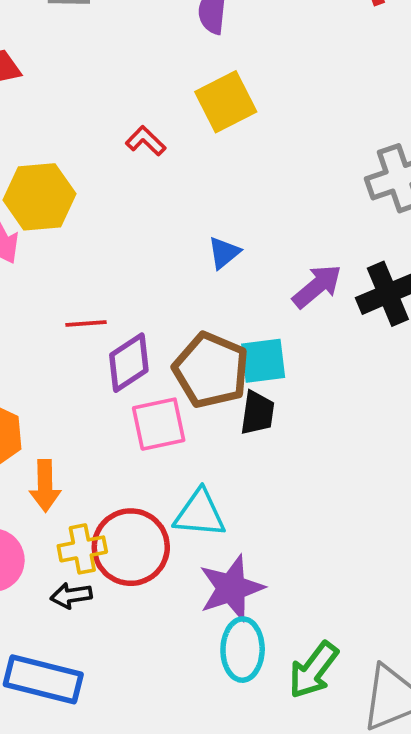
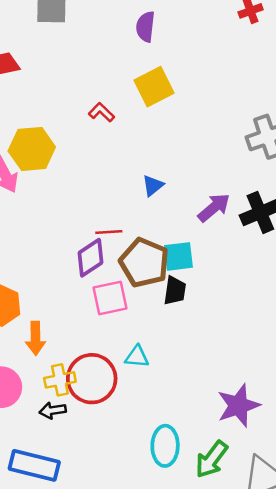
red line: (86, 323) -> (109, 232), moved
cyan triangle: (200, 514) -> (137, 357), size x0.7
purple star: (231, 588) -> (238, 406), moved

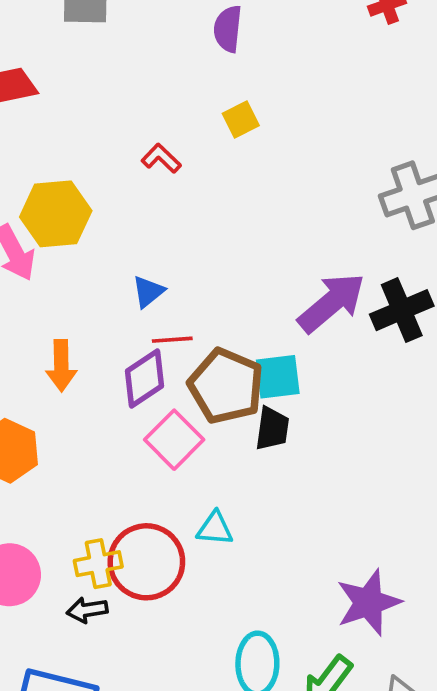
yellow square: (154, 87) -> (241, 119), size x0.6
blue triangle: (153, 186) -> (148, 292), moved
purple arrow: (214, 208) -> (331, 303), size x1.4
pink square: (110, 298) -> (174, 440), turned -33
orange arrow: (36, 338) -> (61, 366), moved

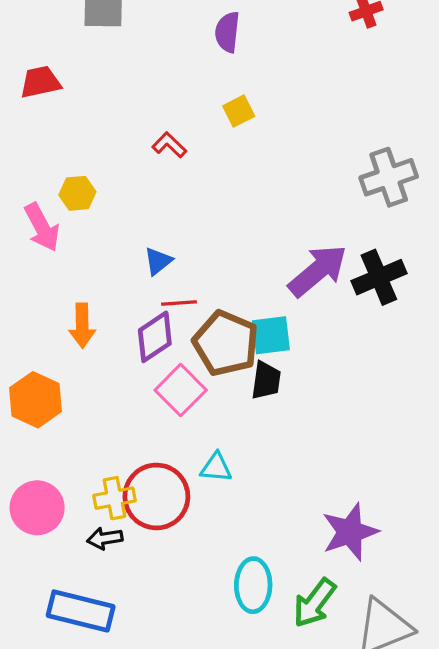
yellow hexagon: (56, 214) -> (77, 193), size x0.6

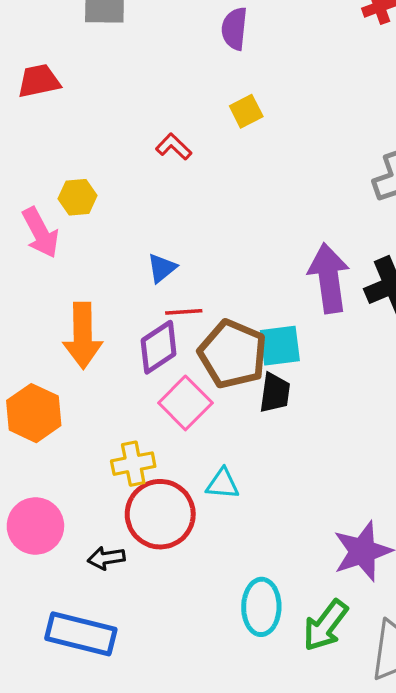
purple arrow: (318, 271) -> (329, 278), turned -58
orange arrow: (82, 326) -> (83, 335), size x1.4
yellow cross: (114, 498) -> (133, 464), moved

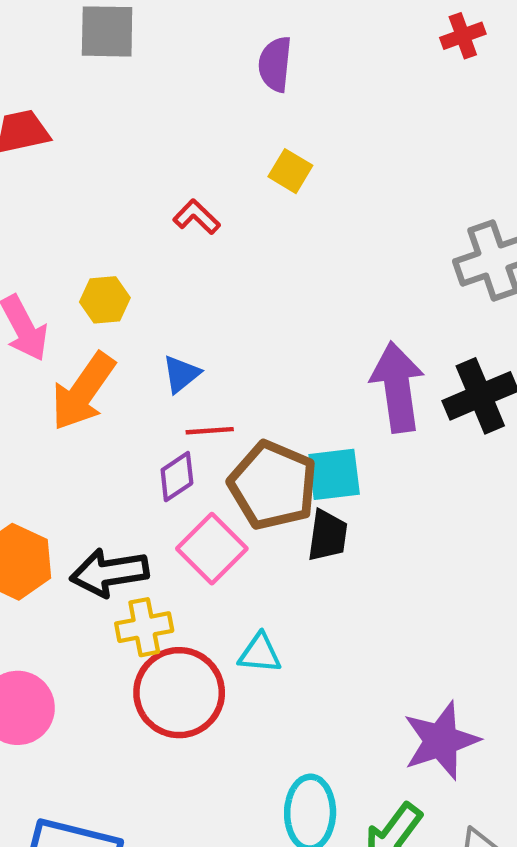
yellow square: (246, 111) -> (290, 171), turned -32
yellow hexagon: (78, 197) -> (105, 300), moved
orange arrow: (83, 335) -> (83, 391), moved, turned 36
purple diamond: (159, 347) -> (177, 477), size x0.7
black arrow: (106, 558) -> (109, 573), moved, size x1.6

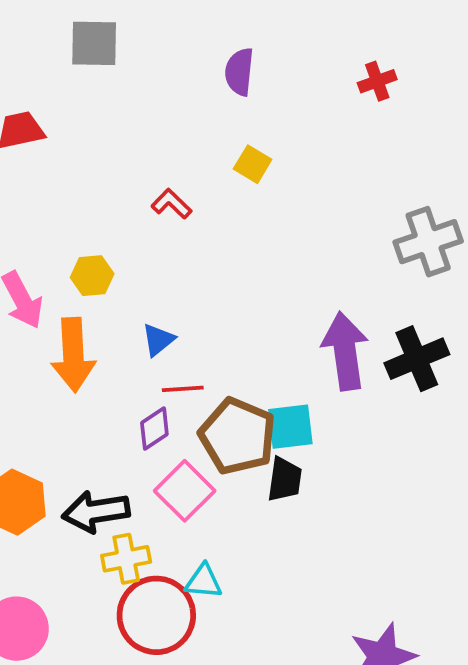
red cross: (463, 36) -> (377, 81), moved
orange arrow: (83, 391) -> (73, 355), turned -38
cyan triangle: (260, 653) -> (204, 581), moved

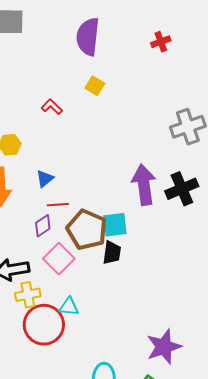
purple semicircle: (239, 72) -> (88, 37), size x1.5

